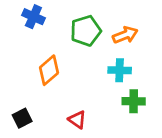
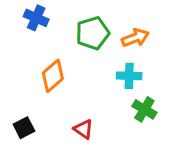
green cross: (134, 101) -> (144, 109), turned 30

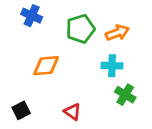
orange diamond: (53, 76) -> (46, 66), turned 36

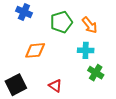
orange arrow: (117, 33) -> (90, 25), turned 72
black square: (21, 110) -> (16, 85), size x1.5

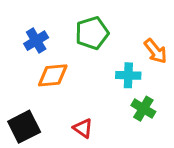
blue cross: (24, 12) -> (36, 41), moved, turned 35
orange arrow: (90, 25) -> (155, 51), moved

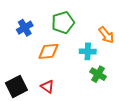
orange diamond: (53, 75) -> (48, 51), moved
red triangle: (83, 128) -> (47, 87), moved

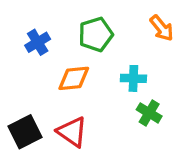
orange arrow: (106, 35) -> (162, 28), moved
red triangle: (47, 87) -> (72, 132), size x1.5

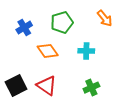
orange diamond: (74, 78) -> (48, 51), turned 60
green cross: (149, 113) -> (91, 88), moved, turned 35

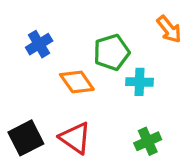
green pentagon: (62, 22) -> (111, 52), moved

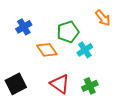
cyan cross: (139, 82) -> (85, 50), turned -35
red triangle: (75, 138) -> (60, 84), moved

